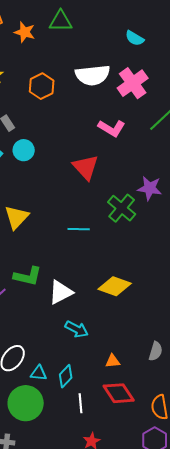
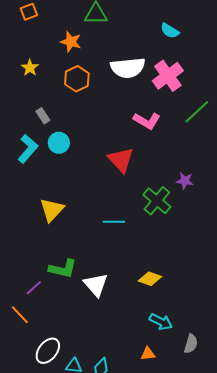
orange star: (25, 32) -> (71, 42), moved
purple star: (150, 188) -> (185, 181), size x0.7
yellow diamond: (115, 286) -> (150, 279), size x0.7
white triangle: (61, 292) -> (96, 285), turned -44
cyan arrow: (77, 329) -> (161, 322), moved

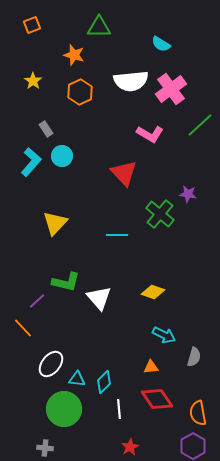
cyan semicircle: (170, 31) -> (161, 44), moved

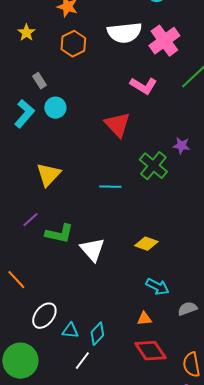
purple line: (37, 301) -> (30, 220), moved
gray semicircle: (194, 357) -> (187, 309), turned -126
green circle: (64, 409) -> (20, 361), moved
white line: (119, 409) -> (82, 361), moved, turned 42

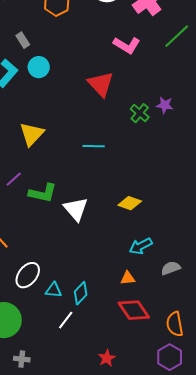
green cross: (153, 166) -> (140, 113), moved, size x0.7
cyan arrow: (157, 287) -> (141, 246), turned 125

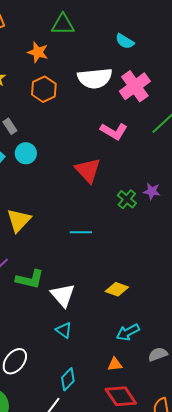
cyan triangle: (54, 290) -> (64, 330), moved, turned 30

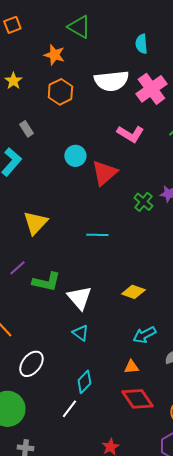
green triangle: (63, 24) -> (79, 27), turned 30
cyan semicircle: (125, 41) -> (141, 44), turned 54
cyan circle: (26, 153) -> (75, 156), moved
red triangle: (88, 170) -> (104, 173), turned 32

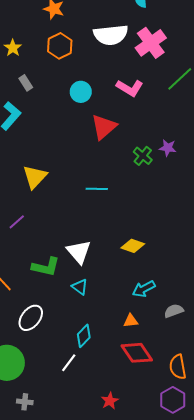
yellow star: (13, 81) -> (13, 48), moved
cyan circle: (75, 156) -> (81, 92), moved
green L-shape: (46, 282) -> (46, 267), moved

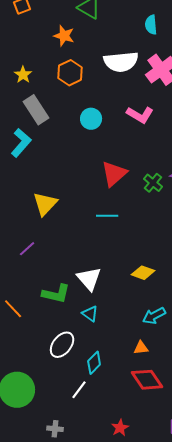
gray rectangle: (26, 83) -> (36, 110), size x1.8
red triangle: (104, 127) -> (114, 174), moved
white ellipse: (31, 318) -> (62, 345), moved
gray cross: (25, 402) -> (55, 429), moved

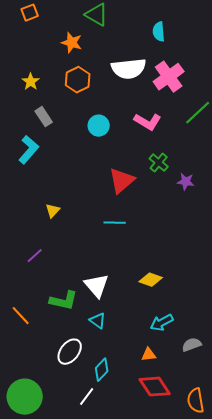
gray rectangle: (36, 110) -> (44, 117), size x0.7
green cross: (153, 183) -> (159, 163), moved
yellow triangle: (45, 204) -> (53, 211), size x0.6

